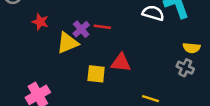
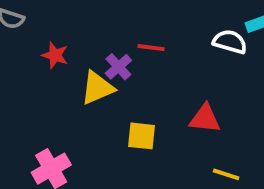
red line: (102, 27) -> (151, 48), moved
red triangle: (121, 63) -> (205, 119), moved

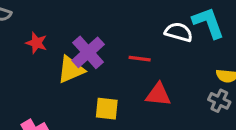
red line: (151, 48) -> (140, 59), moved
purple cross: (118, 67) -> (88, 52), size x1.5

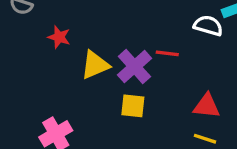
purple cross: (88, 52) -> (134, 67), moved
red triangle: (158, 95) -> (207, 106), moved

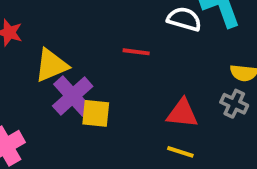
purple cross: (134, 67) -> (73, 96), moved

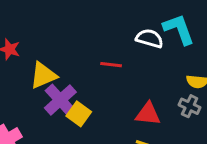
yellow square: (96, 113) -> (79, 114), turned 30

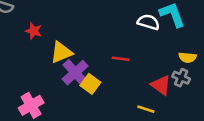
red line: (111, 65) -> (121, 59), moved
red triangle: (148, 114) -> (161, 85), moved, turned 30

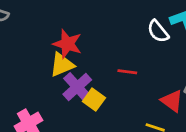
white semicircle: (148, 22) -> (158, 31), turned -145
red star: (34, 31) -> (67, 44), moved, size x1.5

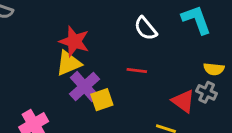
white semicircle: (158, 31) -> (146, 28), moved
yellow square: (94, 100) -> (102, 100), turned 35

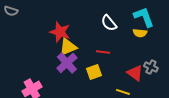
yellow triangle: (68, 63) -> (68, 47), moved
yellow semicircle: (214, 69) -> (140, 33), moved
yellow square: (102, 100) -> (94, 72), moved

